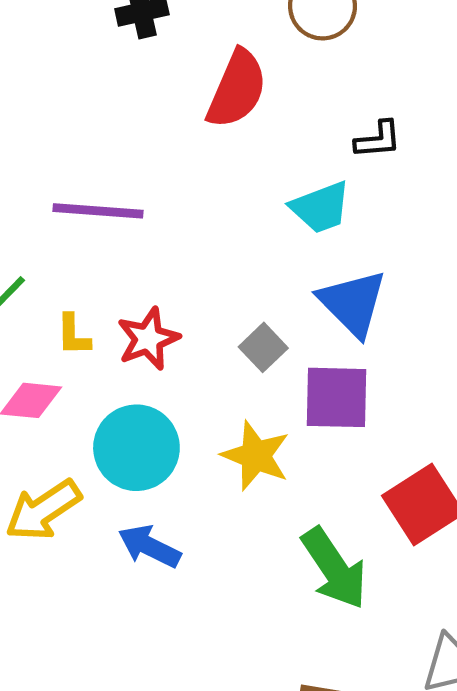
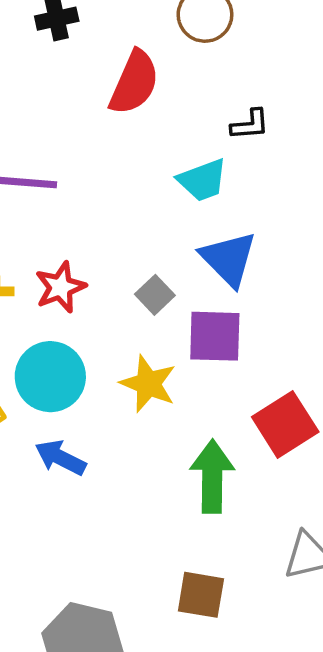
green arrow: (334, 568) -> (212, 477), turned -146

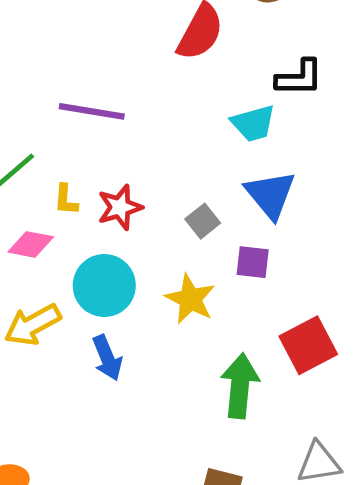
black L-shape: (250, 125) -> (299, 78), size x1.4
purple square: (215, 336) -> (253, 262), size x0.7
blue arrow: (60, 458) -> (107, 358), turned -144

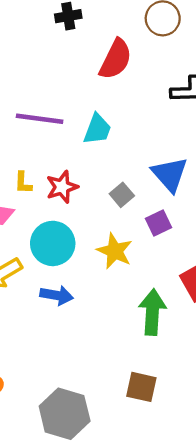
cyan trapezoid: (253, 123) -> (97, 129), moved, turned -52
purple square: (253, 262) -> (159, 223), turned -30
blue arrow: (107, 358) -> (57, 295), turned -56

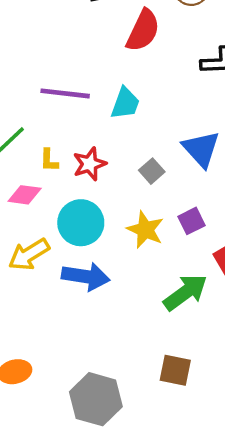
purple square: (159, 223) -> (192, 221), moved
blue arrow: (57, 295) -> (86, 276), size x1.4
green arrow: (152, 312) -> (185, 292), turned 51

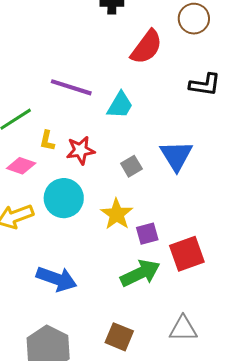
purple square: (192, 221) -> (147, 234), moved
blue arrow: (86, 276) -> (57, 279), moved

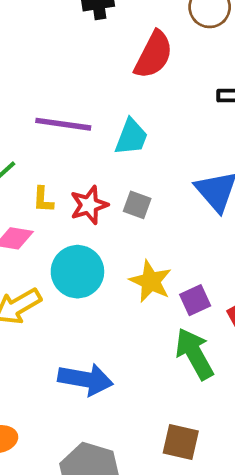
gray square: (131, 166) -> (137, 205), moved, turned -30
green arrow: (140, 273) -> (194, 354), turned -84

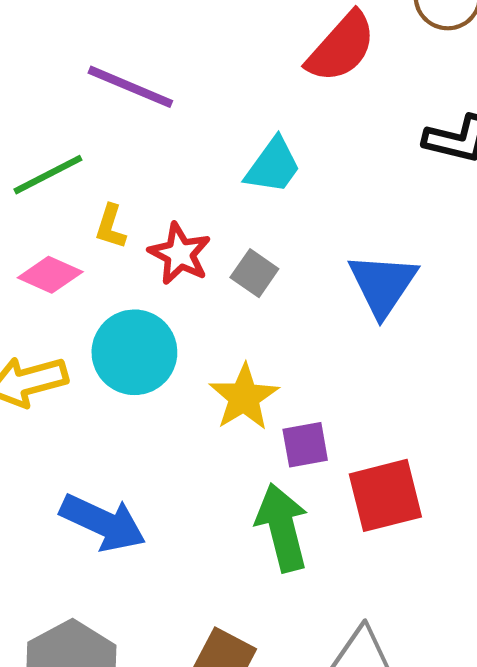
purple line: (63, 124) -> (130, 87), moved
red star: (89, 205) -> (180, 254), turned 30

